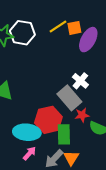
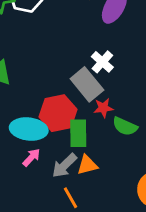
orange triangle: (71, 158) -> (87, 165), turned 42

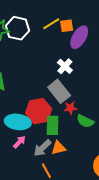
white cross: (102, 62) -> (65, 66), moved

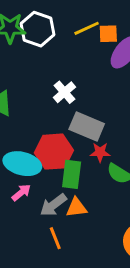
white cross: (65, 66) -> (64, 92), moved
gray rectangle: (59, 91) -> (87, 127), turned -35

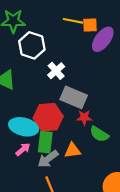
yellow line: (87, 28) -> (73, 21), turned 36
white hexagon: (38, 29) -> (32, 45), moved
green rectangle: (72, 174) -> (45, 142), moved
orange triangle: (76, 208) -> (73, 151), moved

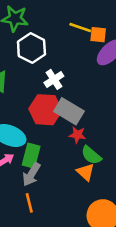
red hexagon: (48, 117) -> (45, 110), moved
orange triangle: (73, 151) -> (85, 172), moved, turned 42
gray arrow: (48, 159) -> (31, 174), turned -30

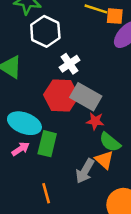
gray arrow: (31, 174) -> (85, 171), moved

